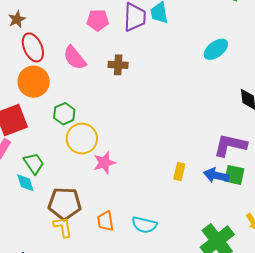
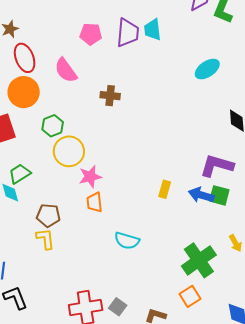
brown cross: (118, 65) -> (110, 96), moved
green trapezoid: (34, 163) -> (20, 174), turned -90
brown pentagon: (65, 204) -> (48, 215), size x0.7
orange trapezoid: (105, 221) -> (94, 202), moved

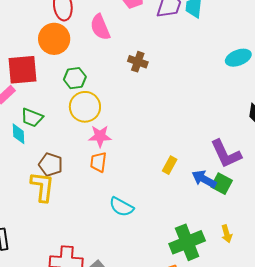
purple L-shape: (217, 166) -> (226, 154), turned -144
green trapezoid: (20, 174) -> (32, 118), turned -140
yellow L-shape: (45, 239) -> (42, 187), size x1.4

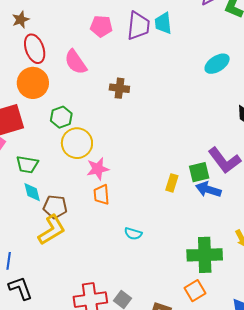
cyan diamond: (19, 134) -> (32, 192), moved
green square: (222, 184) -> (199, 172), moved, turned -30
yellow L-shape: (42, 187) -> (52, 230), turned 64
cyan semicircle: (121, 207) -> (133, 234), size x0.7
green cross: (187, 242) -> (205, 255), turned 32

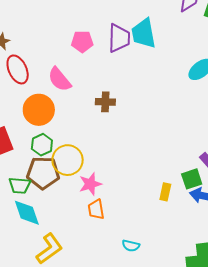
cyan trapezoid: (163, 23) -> (144, 33), size x1.4
orange circle: (33, 83) -> (39, 110), moved
green hexagon: (61, 117) -> (42, 145), moved
cyan diamond: (32, 192) -> (27, 213), size x1.4
brown pentagon: (55, 207) -> (43, 173), moved, size x1.4

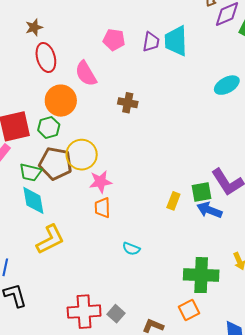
purple trapezoid: (119, 38) -> (151, 42), size x0.7
green hexagon: (42, 145) -> (49, 127), moved

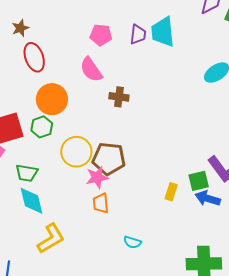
pink semicircle: (86, 74) -> (91, 70), moved
brown pentagon: (56, 163) -> (109, 159), moved

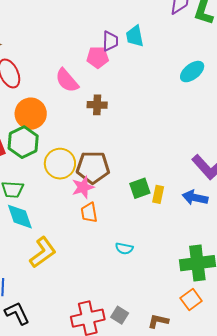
cyan trapezoid: (163, 32) -> (135, 36), size x0.7
pink pentagon: (101, 35) -> (98, 57), moved
green hexagon: (42, 127) -> (23, 142), size x1.4
green square: (199, 181) -> (140, 188), moved

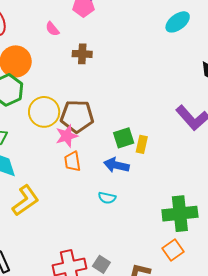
pink semicircle: (67, 80) -> (52, 29), size x0.6
blue arrow: (195, 198) -> (116, 165), moved

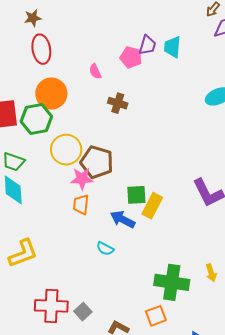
yellow rectangle: (142, 144) -> (152, 206), size x1.4
yellow L-shape: (26, 200) -> (23, 253), moved

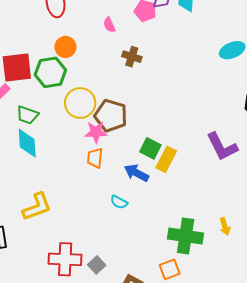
orange circle: (51, 94) -> (65, 47), size x0.7
green square: (136, 195) -> (150, 148), turned 30

